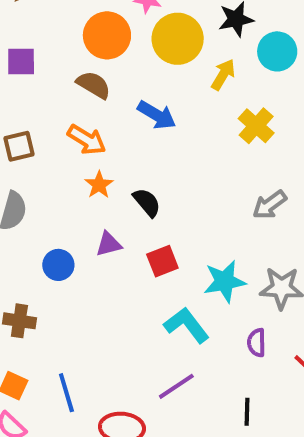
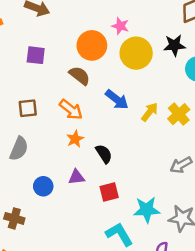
yellow arrow: (223, 75) -> (150, 112), moved

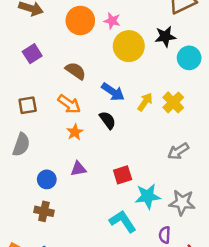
orange circle: (92, 45) -> (80, 21), moved
purple square: (36, 55) -> (32, 54), turned -36
black semicircle: (104, 154) -> (108, 120), moved
red square: (109, 192) -> (123, 175), moved
brown cross: (14, 218) -> (44, 211), moved

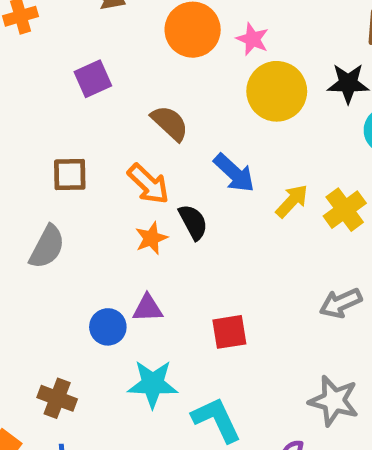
black semicircle: (108, 120) -> (193, 222), moved
blue circle: (47, 179) -> (108, 327), moved
cyan star: (148, 196) -> (153, 384), moved
brown cross: (44, 211) -> (57, 398), moved

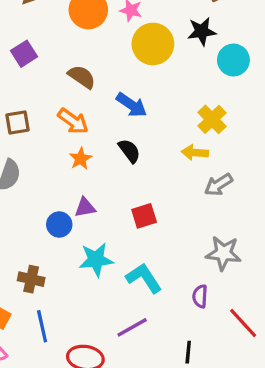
yellow arrow: (292, 201) -> (195, 153), moved, turned -120
black semicircle: (193, 222) -> (129, 151), moved

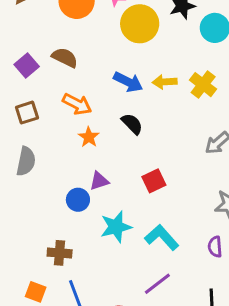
purple square: (24, 54) -> (27, 65), moved
brown semicircle: (82, 77) -> (65, 58), moved
yellow arrow: (195, 153) -> (165, 82), moved

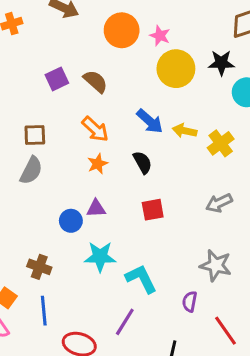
brown square: (27, 113) -> (35, 135), moved
red square: (154, 181) -> (153, 210), moved
purple line: (157, 284) -> (125, 322), turned -36

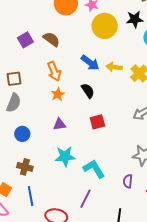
orange arrow: (95, 129) -> (54, 71), turned 30
blue circle: (71, 221) -> (22, 134), moved

